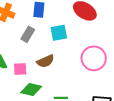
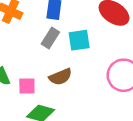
gray rectangle: (28, 34) -> (50, 38), moved

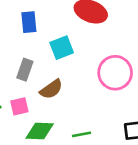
gray rectangle: (50, 38) -> (25, 70), moved

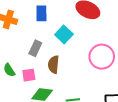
cyan square: (62, 48) -> (64, 34), turned -30
brown semicircle: (51, 89) -> (54, 64), turned 126

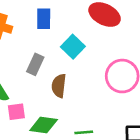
pink square: (29, 75) -> (16, 112), moved

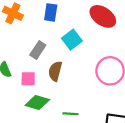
pink square: (16, 112) -> (28, 79), moved

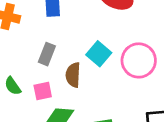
cyan square: (72, 40) -> (99, 54), moved

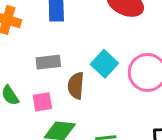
gray rectangle: (47, 54) -> (48, 62), turned 60

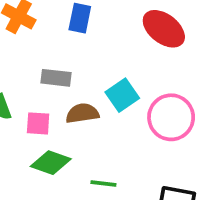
brown semicircle: (76, 86) -> (82, 113), turned 64

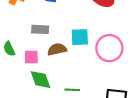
cyan square: (122, 95) -> (80, 37), turned 36
green diamond: (51, 163) -> (40, 80), turned 55

